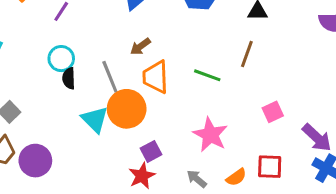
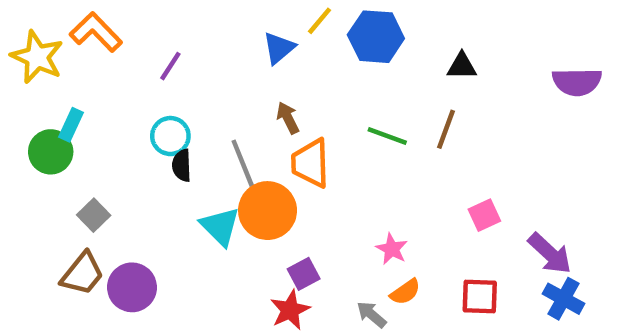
brown arrow: (140, 46) -> (288, 118), turned 100
green line: (207, 75) -> (387, 136), moved
pink star: (210, 135) -> (392, 249), size x0.6
orange semicircle: (236, 177) -> (405, 292), moved

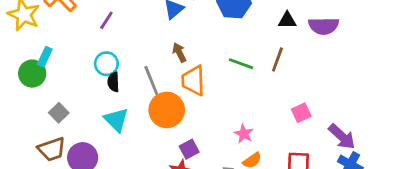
purple semicircle: (577, 82) -> (324, 26), moved
cyan triangle: (220, 226) -> (116, 120), moved
brown trapezoid: (82, 274) -> (52, 149), turned 32

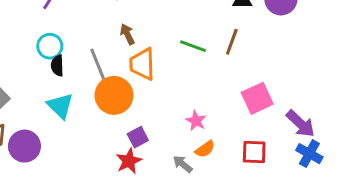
pink square: (301, 113) -> (257, 98), size x1.5

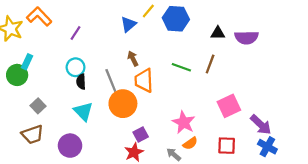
pink star: (196, 121) -> (184, 122), size x1.5
purple circle: (24, 146) -> (70, 146), moved

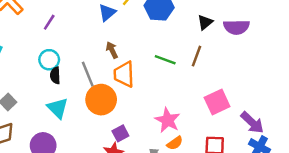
black triangle: (218, 33) -> (205, 22), turned -40

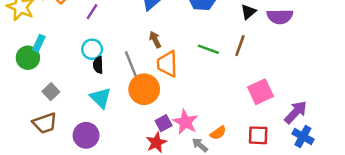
pink star: (168, 120) -> (185, 122), moved
purple arrow: (252, 123) -> (296, 112), turned -90

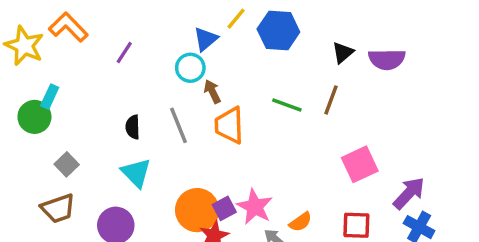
cyan circle: (92, 49) -> (190, 68), moved
orange circle: (144, 89) -> (197, 210), moved

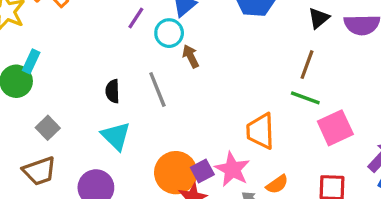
purple line: (124, 53) -> (136, 18), moved
green line: (287, 105) -> (305, 98), moved
orange trapezoid: (229, 125) -> (260, 131), moved

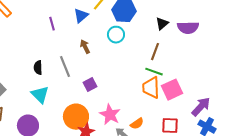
purple line: (136, 18) -> (52, 24), turned -48
cyan circle: (169, 33) -> (116, 35), moved
orange trapezoid: (260, 131) -> (151, 88), moved
purple square: (202, 171) -> (90, 85), moved

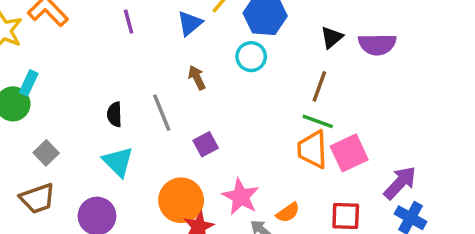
purple line: (52, 24) -> (129, 22), moved

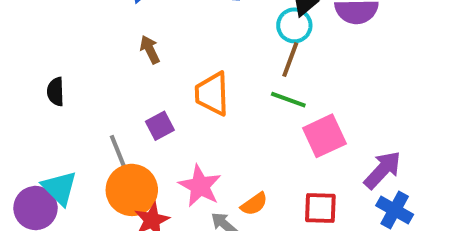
cyan circle: (251, 57) -> (294, 25), moved
gray line: (162, 113) -> (120, 156), moved
orange trapezoid: (312, 149) -> (212, 94), moved
cyan triangle: (118, 162) -> (60, 188), moved

